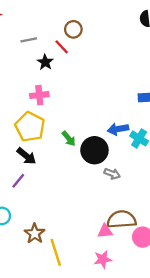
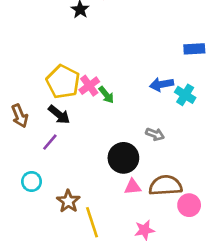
pink cross: (39, 95) -> (89, 86), moved, turned -30
black circle: (94, 150) -> (123, 158), moved
pink triangle: (105, 231) -> (133, 187), moved

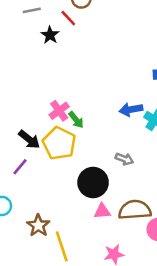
yellow pentagon: (63, 82) -> (59, 143), moved

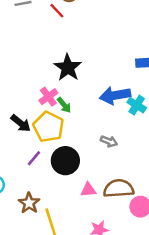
black star: (50, 35) -> (68, 68), moved, size x1.6
blue arrow: (131, 109) -> (115, 95), size x1.4
purple line: (20, 167) -> (34, 158), moved
black circle: (93, 182) -> (65, 161), moved

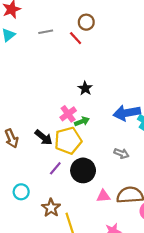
black star: (68, 68) -> (85, 88), size x0.6
green arrow: (64, 105) -> (82, 121), turned -72
yellow pentagon: (48, 127) -> (68, 141), turned 30

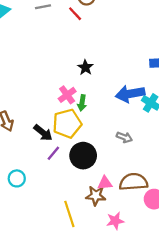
green arrow: (82, 121) -> (82, 103), turned 120
black arrow: (44, 137) -> (43, 133), moved
brown star: (51, 208) -> (96, 196), moved, turned -30

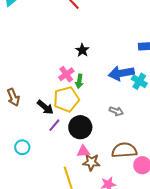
pink triangle: (105, 183) -> (83, 151), moved

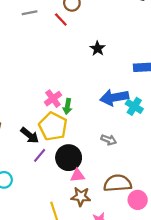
black star: (82, 50) -> (98, 48), moved
yellow pentagon: (66, 99) -> (53, 126), turned -30
pink triangle: (83, 151) -> (77, 175), moved

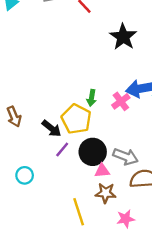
black star: (98, 48) -> (123, 37), size x1.6
pink cross: (53, 99) -> (121, 101), moved
gray arrow: (109, 140) -> (126, 157), moved, size x1.5

